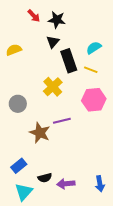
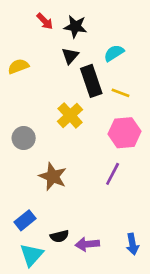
cyan semicircle: (94, 48) -> (114, 53), moved
purple line: (62, 121) -> (113, 174), moved, turned -48

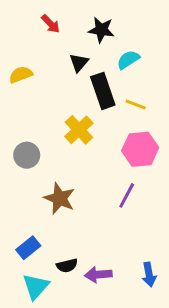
black star: (75, 27) -> (101, 30), moved

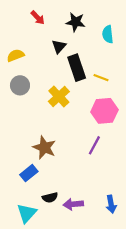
cyan semicircle: (128, 60) -> (108, 34), moved, turned -63
gray circle: (27, 155) -> (20, 85), moved
blue rectangle: (28, 248) -> (29, 173), moved

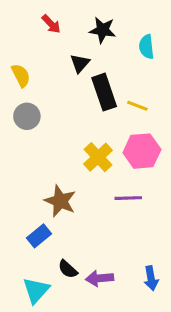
yellow semicircle: (16, 55) -> (21, 75), turned 84
yellow cross: (59, 96) -> (98, 157), moved
purple line: (94, 145) -> (128, 198), turned 60
black semicircle: (50, 198) -> (68, 269), turned 56

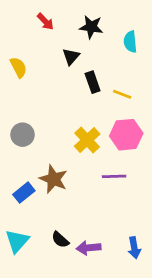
black rectangle: (104, 92) -> (93, 82), size x0.7
gray circle: (27, 116) -> (23, 135), moved
blue rectangle: (39, 236) -> (24, 193), moved
cyan triangle: (36, 290) -> (17, 241), moved

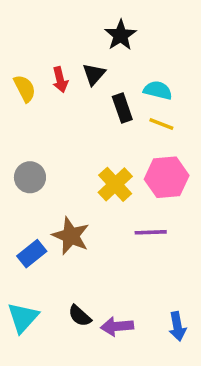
red arrow: (45, 22) -> (60, 80), moved, turned 30
black star: (91, 27) -> (121, 35), turned 30
cyan semicircle: (130, 42) -> (158, 90), moved, turned 110

